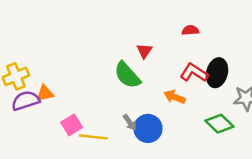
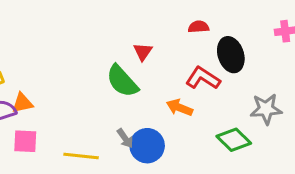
black ellipse: (217, 73) -> (231, 55), moved, turned -32
pink square: (72, 125) -> (25, 141), moved, turned 35

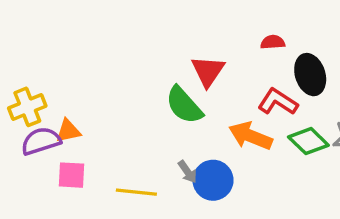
red triangle: (143, 52) -> (208, 71), size x1.5
orange arrow: (179, 108) -> (251, 136), size x1.4
green diamond: (234, 140) -> (308, 141), moved

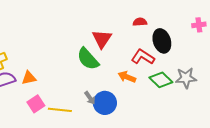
orange triangle: (68, 131) -> (29, 78), moved
orange arrow: (251, 136) -> (127, 77), size x0.7
pink square: (72, 175) -> (36, 104), moved, turned -36

